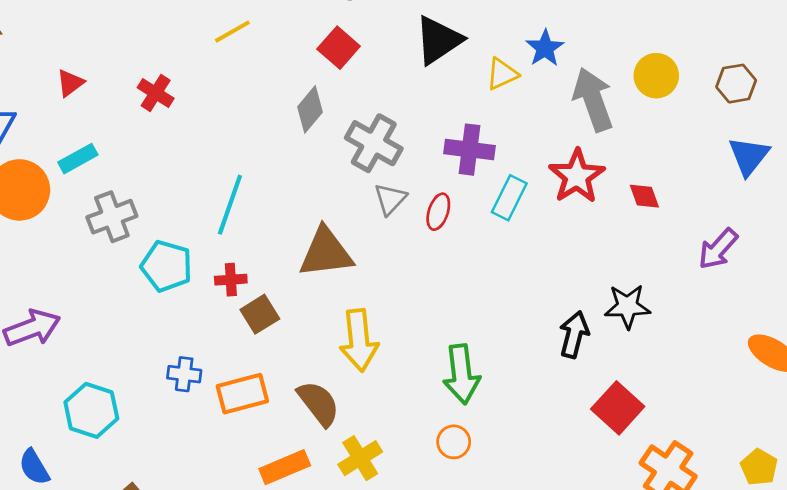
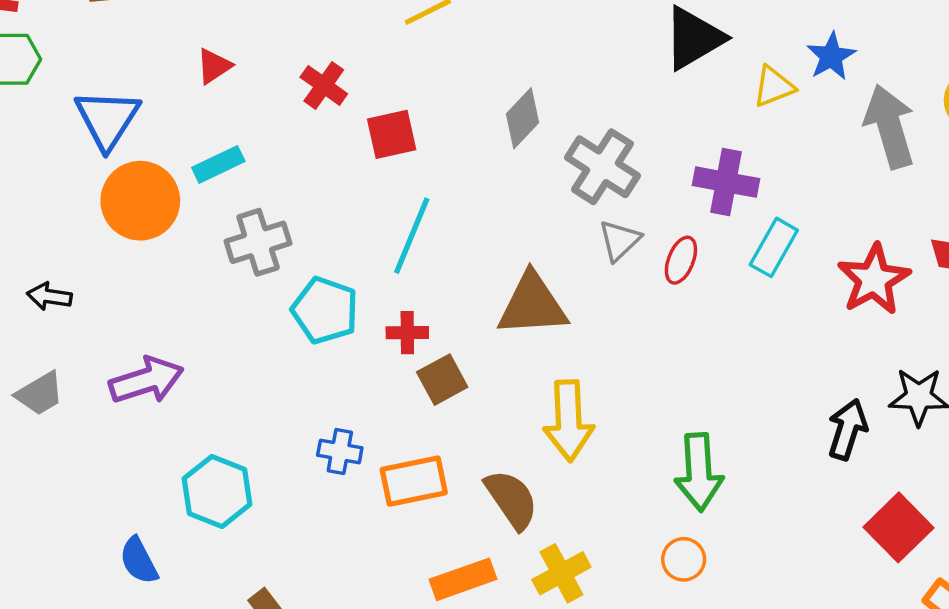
red square: (339, 48) -> (392, 134), moved, turned 33
red star: (577, 176) -> (874, 279), moved

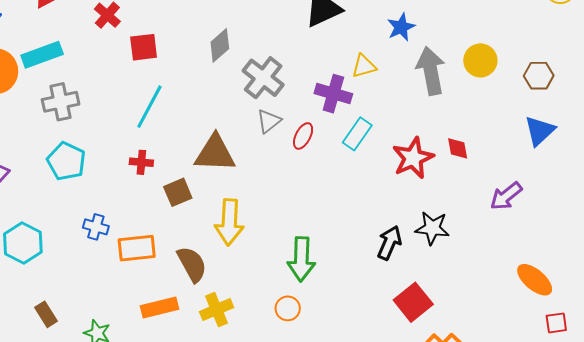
yellow triangle: (774, 87) -> (364, 66), moved
cyan rectangle: (218, 164) -> (42, 55), size x1.4
cyan pentagon: (325, 310) -> (66, 161), moved
brown square: (442, 380) -> (178, 192), moved

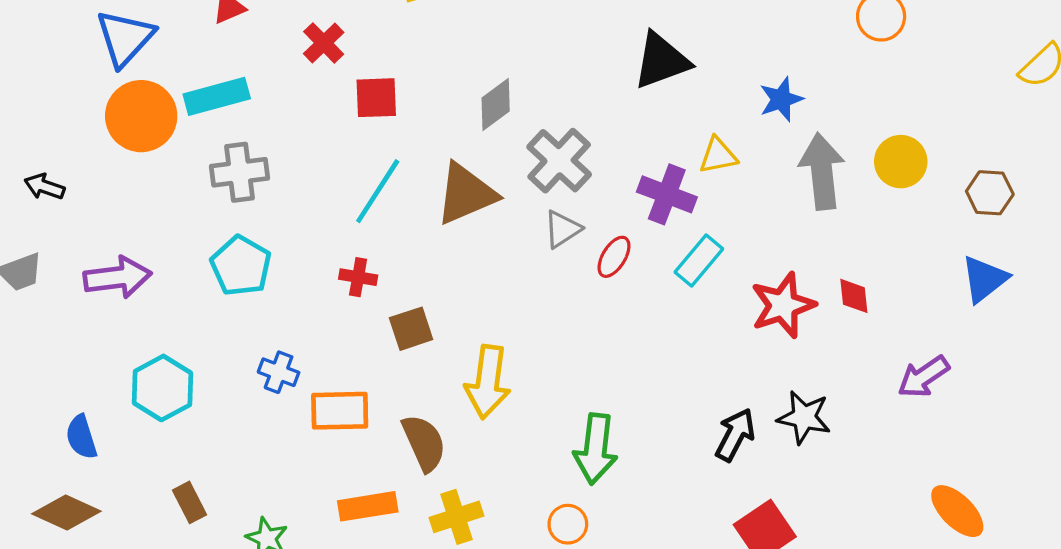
brown triangle: (215, 153) -> (466, 194), moved, turned -30

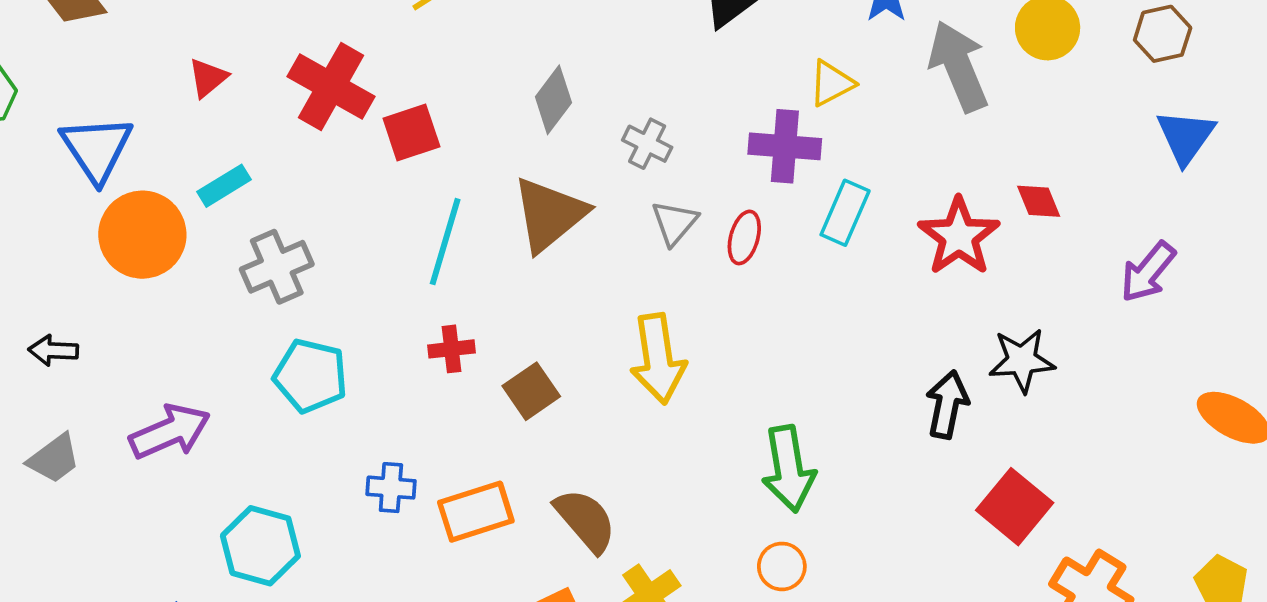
red cross: (324, 43) -> (331, 86), size x1.6
cyan rectangle: (217, 96) -> (224, 186), size x0.7
gray cross: (559, 161) -> (647, 144), size x0.6
yellow arrow: (488, 382) -> (658, 359), moved

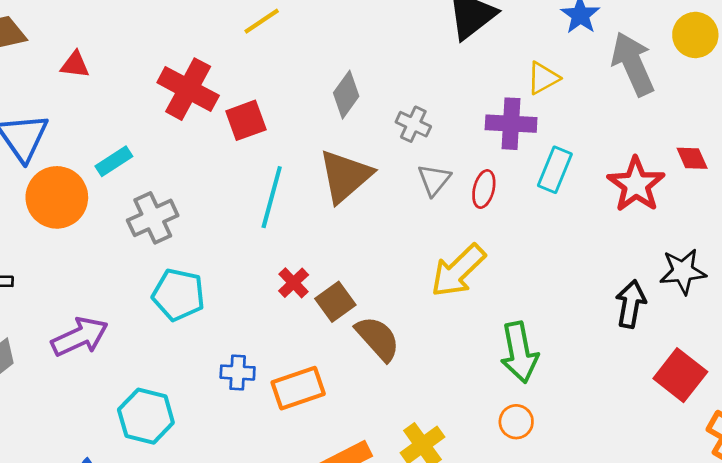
red triangle: (208, 78) -> (75, 65), moved, turned 48
red cross: (451, 349) -> (294, 283), moved, turned -36
yellow arrow: (658, 359) -> (458, 271), moved, turned 56
brown semicircle: (585, 520) -> (378, 338), moved

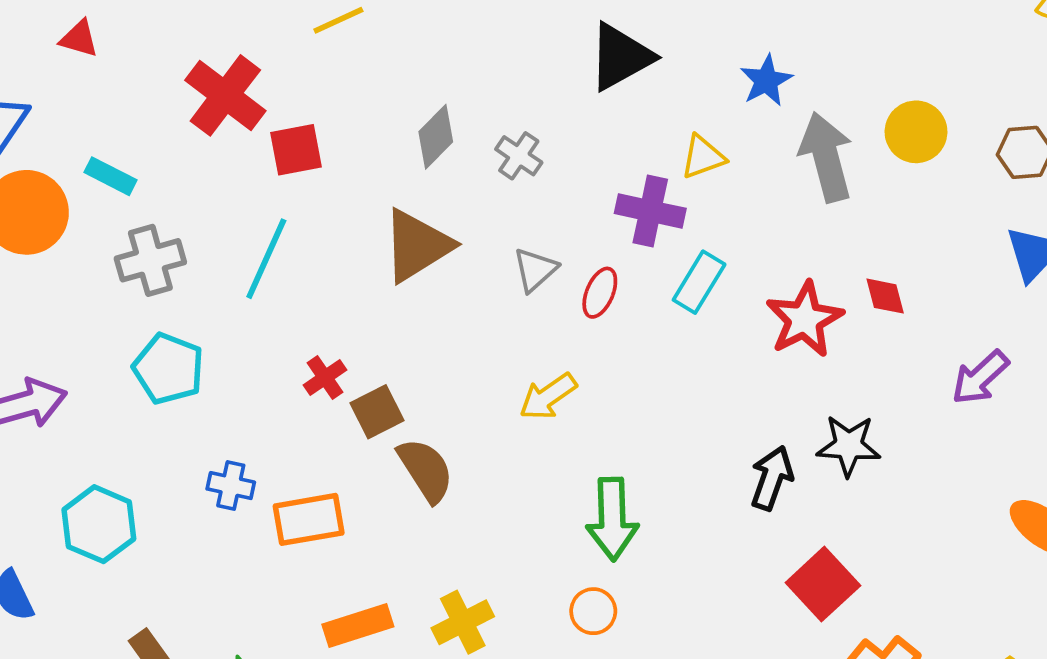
gray cross: (413, 124) -> (519, 156), moved
cyan rectangle: (114, 161) -> (111, 176), turned 51
cyan line: (272, 197) -> (266, 259), moved
yellow arrow: (458, 271) -> (548, 396), size x0.7

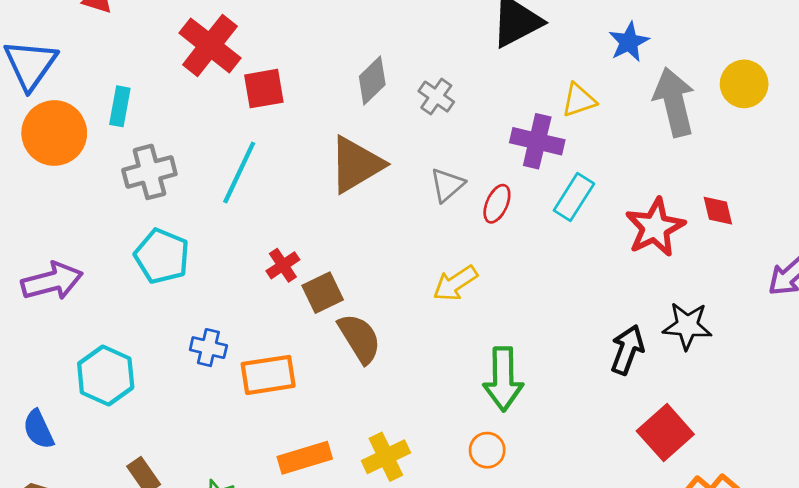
cyan rectangle: (111, 176) -> (120, 106), turned 72

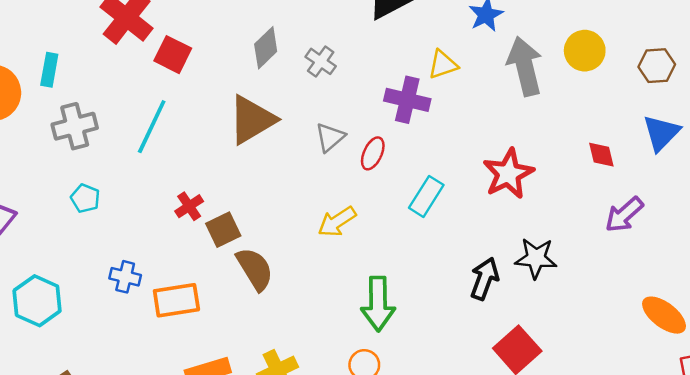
red square: (264, 89) -> (173, 55), turned 36
cyan rectangle: (574, 197) -> (426, 196), moved
red diamond: (718, 211) -> (601, 155), moved
cyan pentagon: (162, 256) -> (85, 198), size x0.6

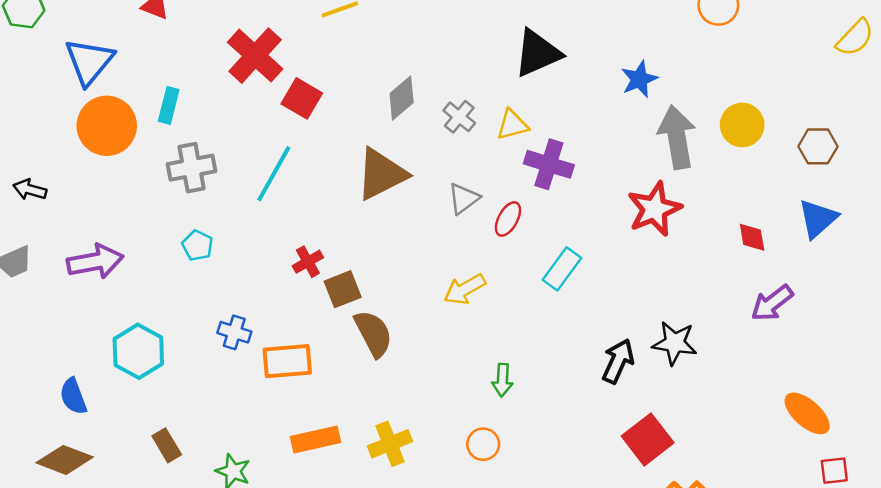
yellow triangle: (443, 65) -> (512, 125), moved
red star: (508, 174) -> (654, 209), moved
green arrow: (378, 304) -> (502, 380), size x0.6

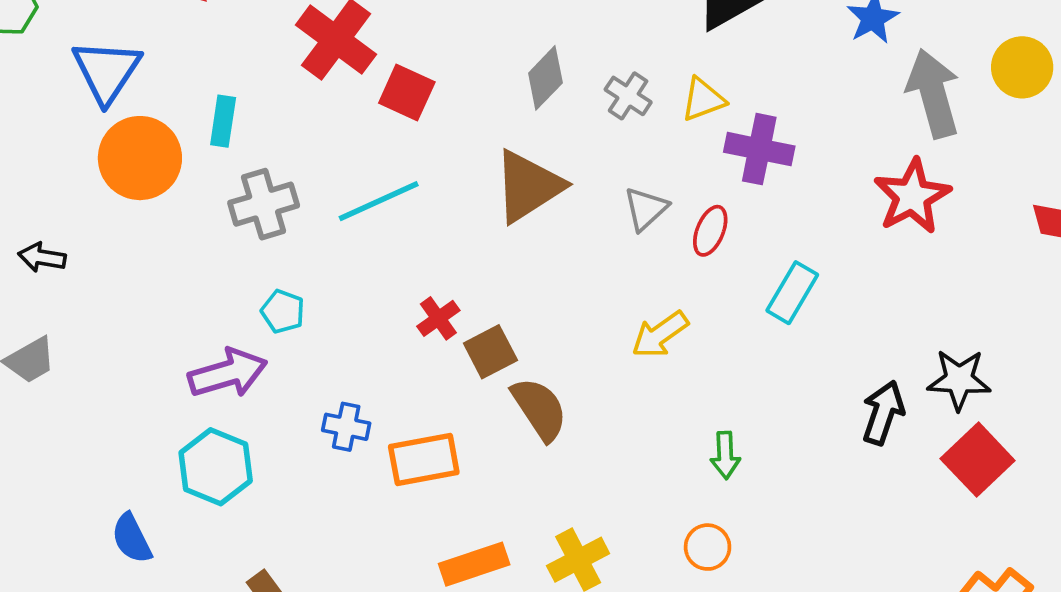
cyan line: (274, 174) -> (379, 201), turned 42
purple arrow: (95, 261) -> (228, 373), moved
red square: (648, 439) -> (978, 460), moved

